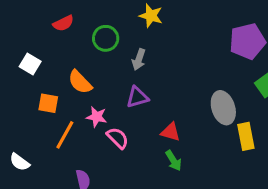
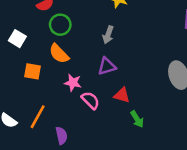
green circle: (106, 38) -> (60, 25), moved
red triangle: (170, 132) -> (122, 95), moved
orange line: (65, 135) -> (38, 117), moved

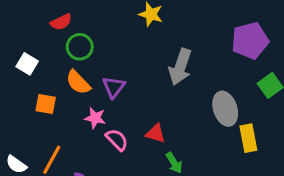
gray arrow: (108, 35) -> (180, 67), moved, size x1.6
purple triangle: (107, 66) -> (114, 87), moved, turned -36

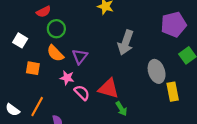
red triangle: (156, 133) -> (109, 88), size x1.5

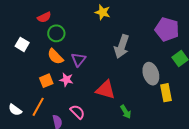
purple pentagon: (174, 24) -> (167, 29), turned 30
orange square: (33, 68) -> (46, 81), moved, turned -32
pink semicircle: (82, 93) -> (77, 112), moved
green arrow: (121, 109) -> (126, 112), moved

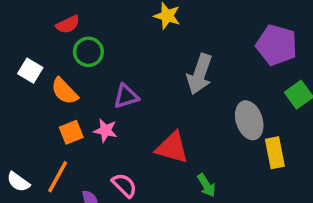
orange semicircle: (55, 57) -> (64, 91), moved
purple triangle: (78, 60) -> (126, 96), turned 35

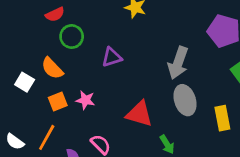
white square: (30, 71) -> (25, 82), moved
gray arrow: (200, 74) -> (178, 63), moved
purple triangle: (126, 96) -> (112, 57), moved
gray ellipse: (249, 120) -> (185, 100), moved

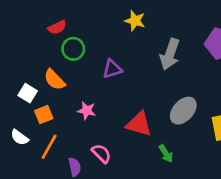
gray arrow: (178, 63) -> (170, 54), moved
gray ellipse: (185, 100) -> (183, 111), turned 60
orange square: (58, 102) -> (44, 115), moved
white semicircle: (15, 142) -> (20, 137), moved

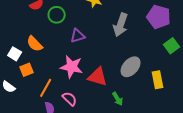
green circle: (73, 49) -> (57, 15), moved
pink star: (87, 111) -> (72, 67), moved, size x1.6
orange line: (49, 147) -> (46, 88), moved

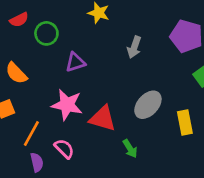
gray arrow: (121, 25) -> (134, 47), size x0.7

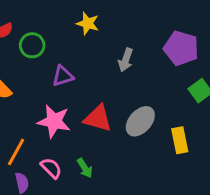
red triangle: (103, 118) -> (98, 118), moved
green arrow: (130, 149) -> (85, 168), moved

